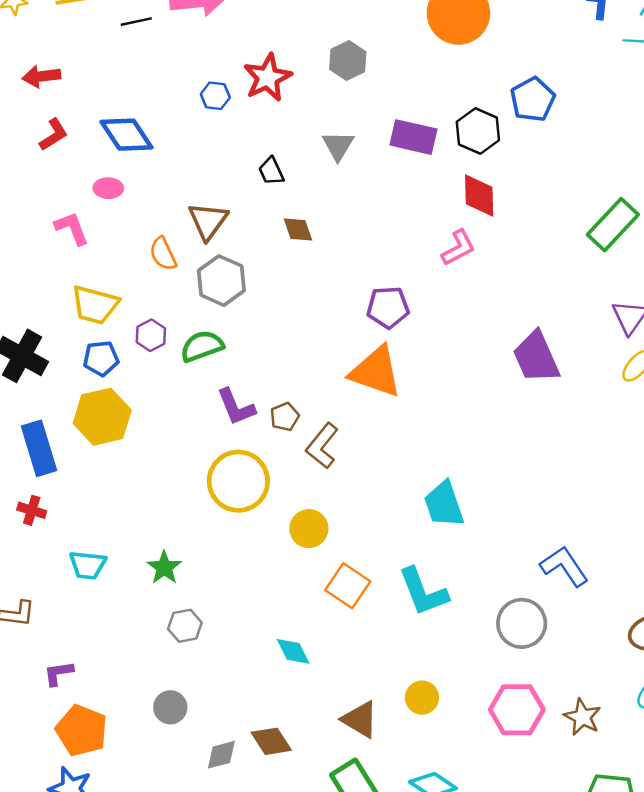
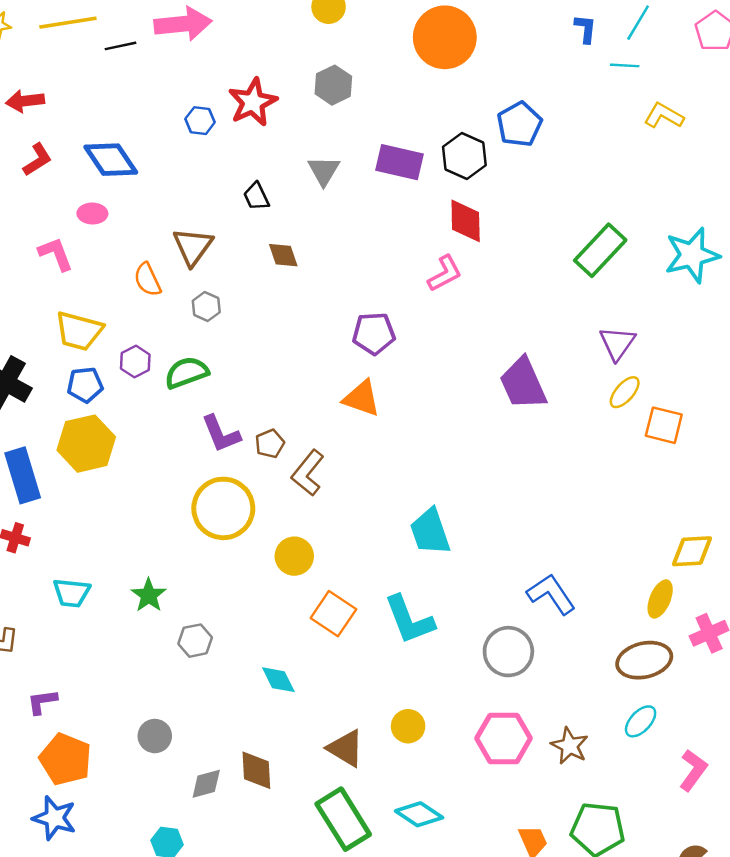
gray hexagon: (221, 281) -> (206, 307), size x0.6
orange triangle: (376, 372) -> (362, 398), size x0.7
gray hexagon: (185, 626) -> (195, 641), moved
brown diamond: (271, 741) -> (256, 770), turned 30

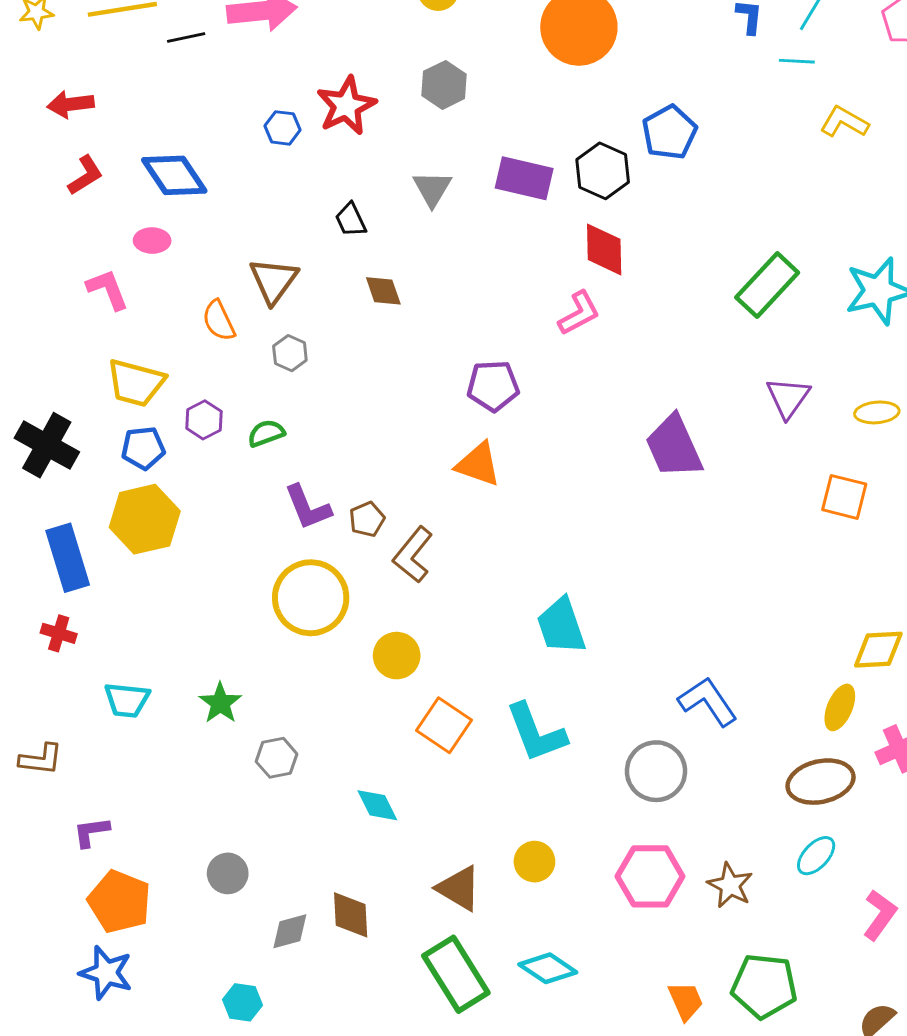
green semicircle: (187, 373) -> (266, 433), size x0.7
yellow ellipse: (625, 392) -> (877, 412), moved, turned 44

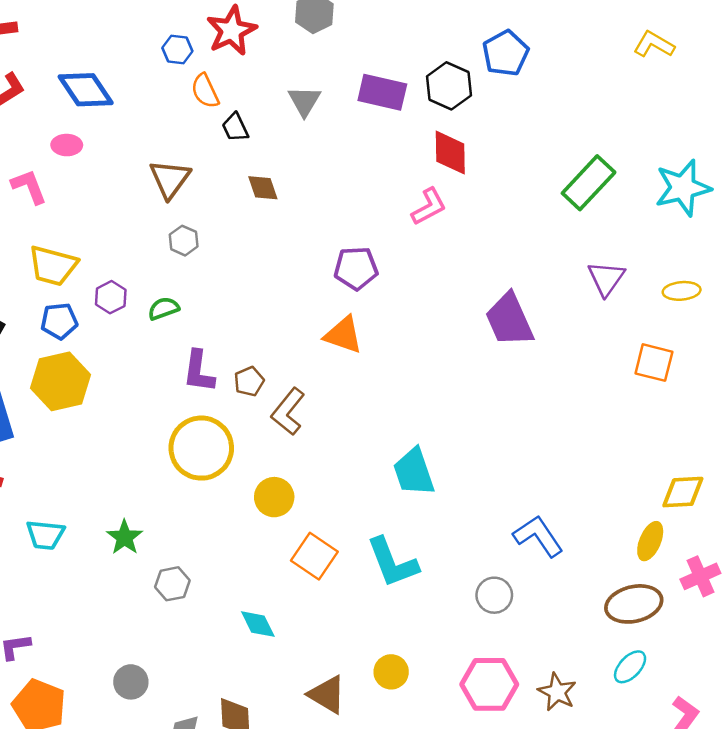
orange semicircle: (219, 321) -> (205, 91), moved
purple L-shape: (308, 507) -> (199, 371), turned 30
gray circle: (656, 771) -> (494, 595), size x0.7

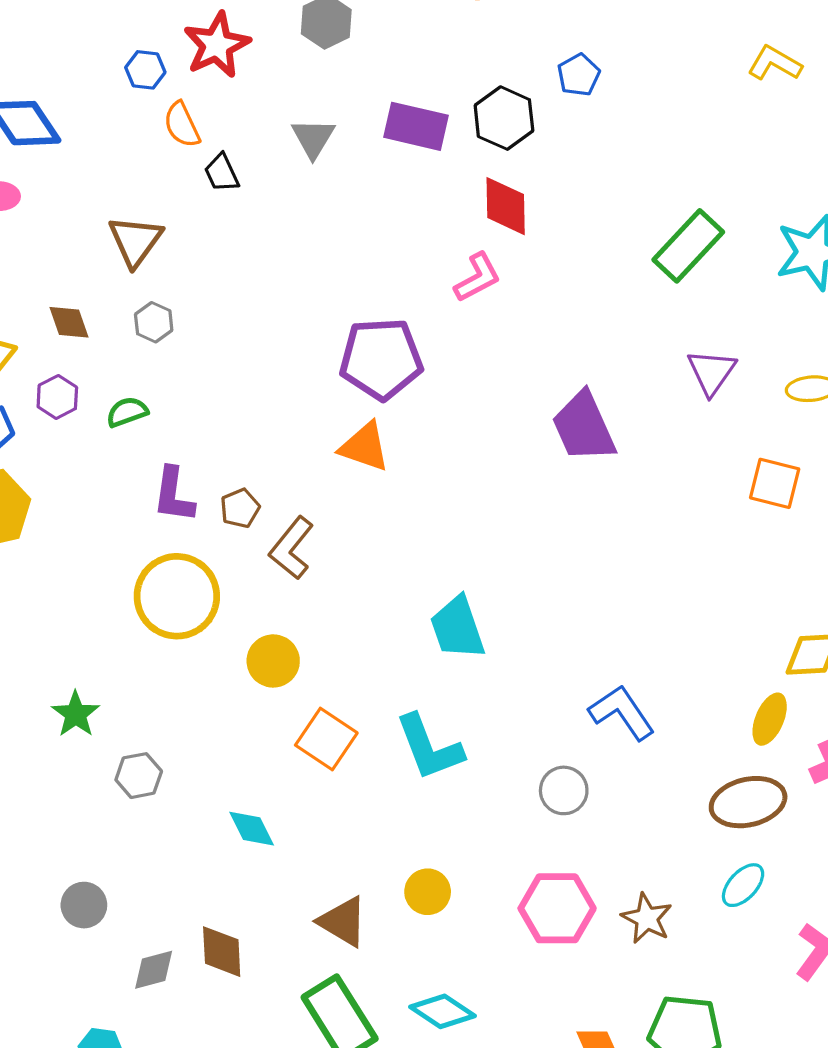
blue pentagon: (506, 53) -> (579, 75), size x0.7
brown diamond: (263, 188) -> (69, 322), moved
purple pentagon: (356, 268) -> (381, 359), size x1.4

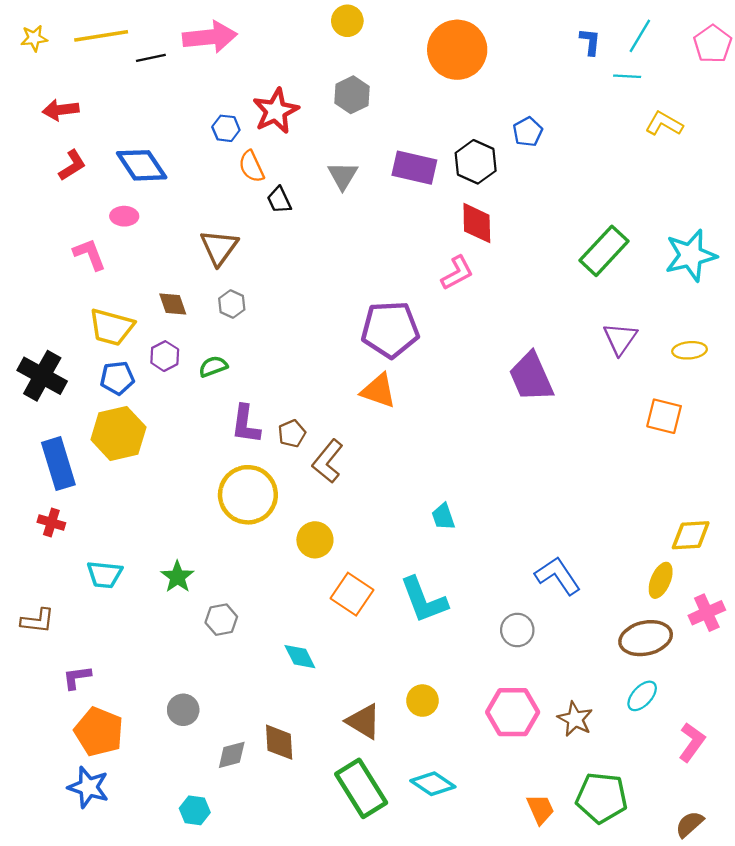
cyan trapezoid: (457, 628) -> (443, 517), size x0.6

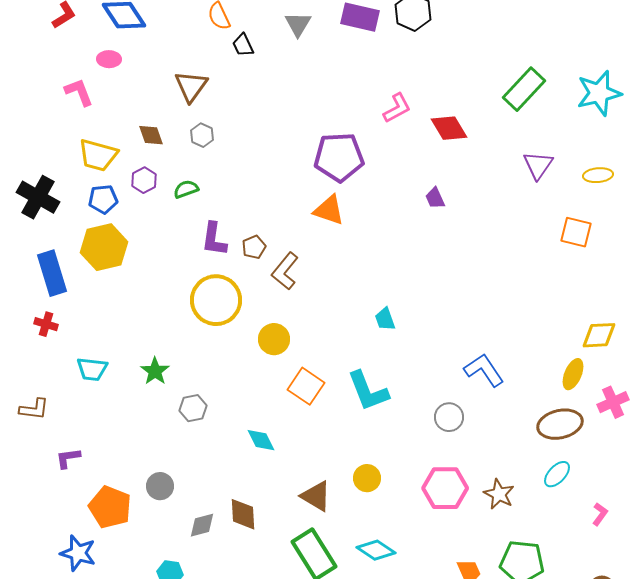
red diamond: (477, 223) -> (449, 128), moved, turned -30
purple trapezoid: (531, 377) -> (435, 198), moved, size x0.5
orange pentagon: (99, 732) -> (110, 507), moved
pink L-shape: (692, 742) -> (600, 514), size x0.7

